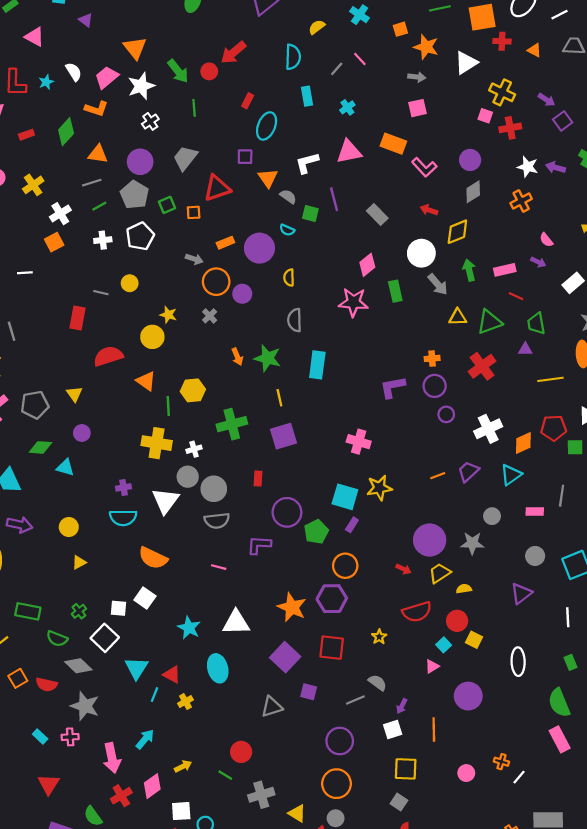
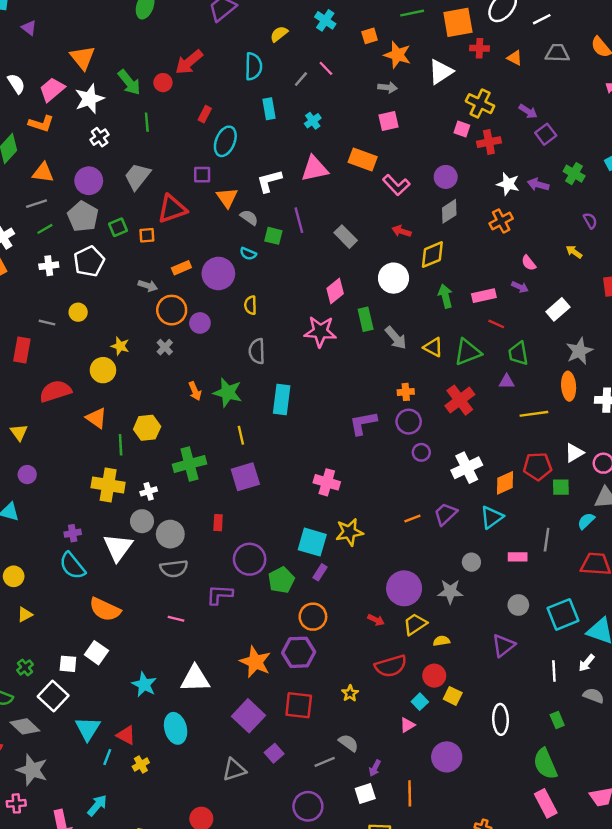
gray arrow: (438, 284) -> (396, 338), moved
yellow triangle: (458, 317) -> (433, 347), turned 30
cyan semicircle: (123, 518) -> (72, 566), turned 52
purple square: (309, 692) -> (274, 753), turned 35

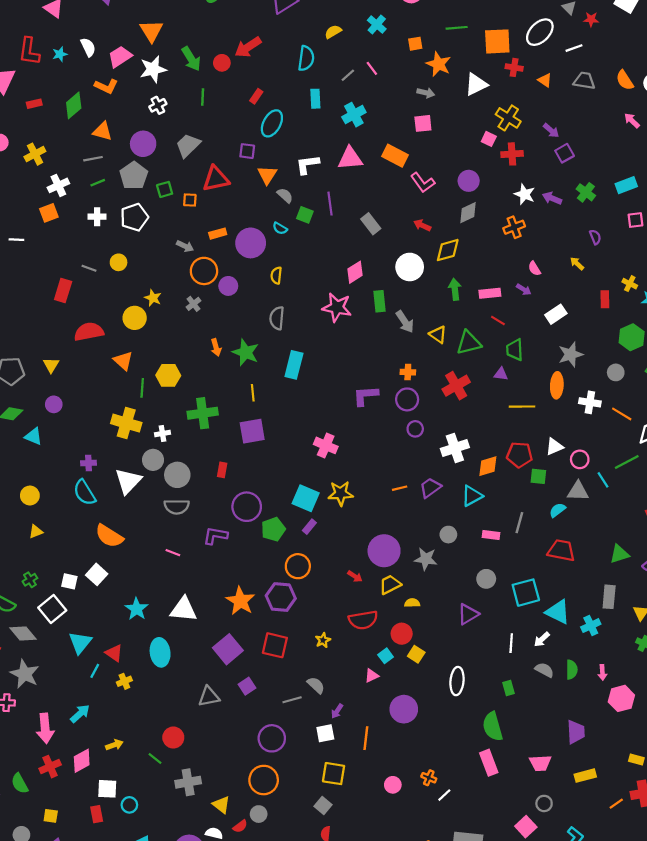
cyan cross: (313, 121) -> (354, 115), size x1.5

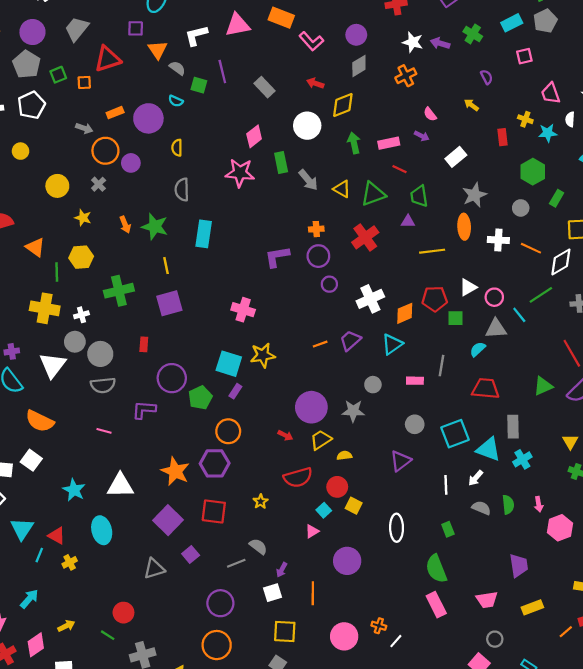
yellow star: (153, 298) -> (83, 218), moved
yellow circle: (135, 318) -> (57, 186), moved
gray rectangle: (609, 597) -> (513, 427), moved
pink circle: (393, 785) -> (344, 636), size x1.6

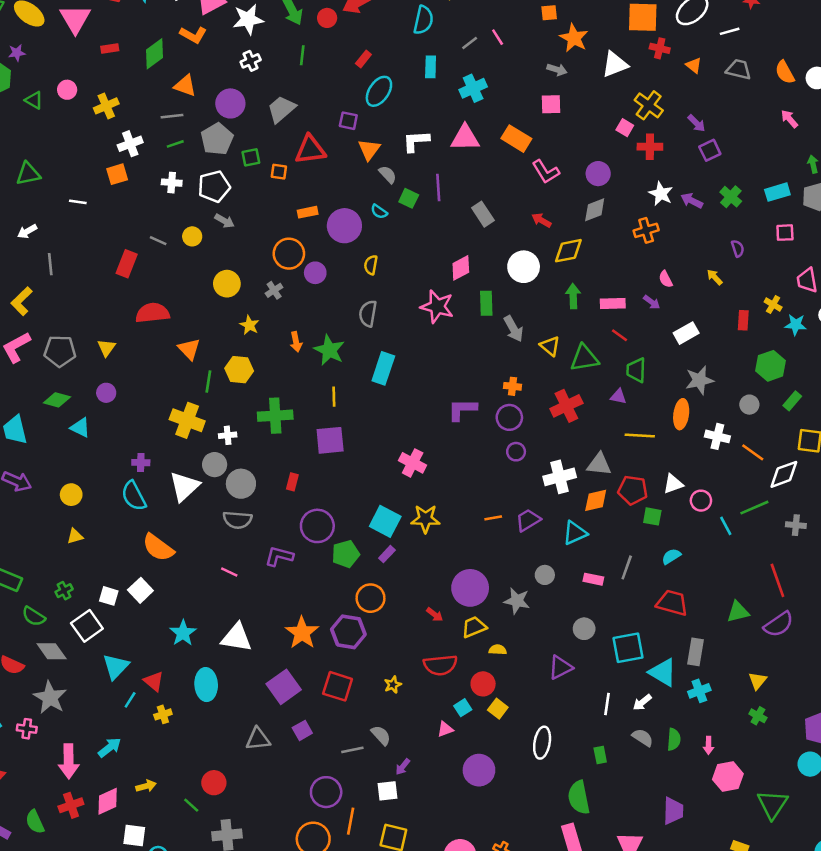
gray arrow: (84, 128) -> (224, 221), moved
gray triangle: (496, 329) -> (599, 464), moved
orange line: (313, 593) -> (351, 821), moved

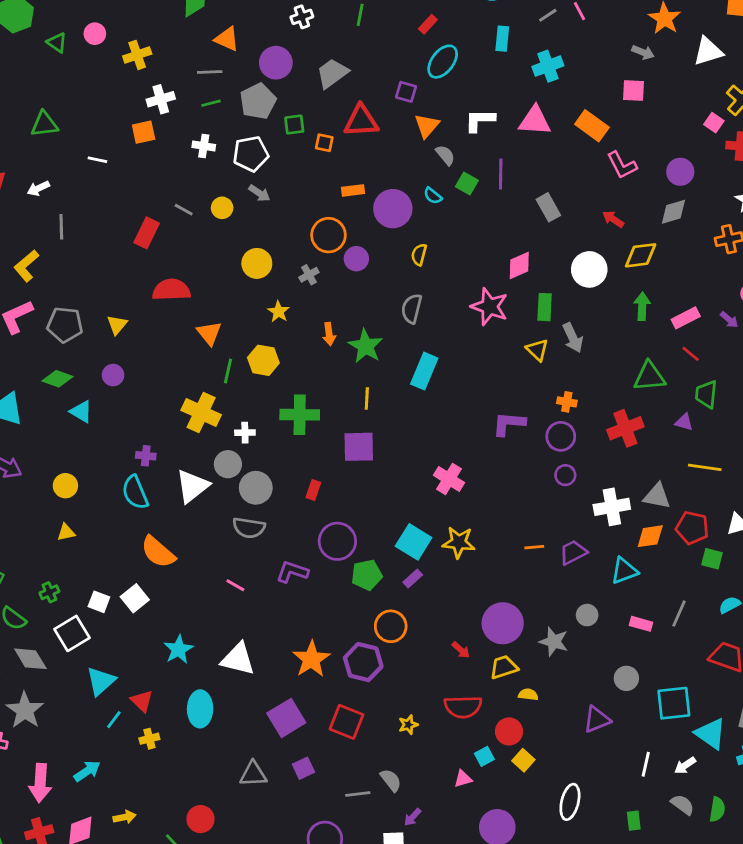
pink rectangle: (613, 304) -> (686, 318), turned -30
yellow triangle: (550, 346) -> (537, 350), moved

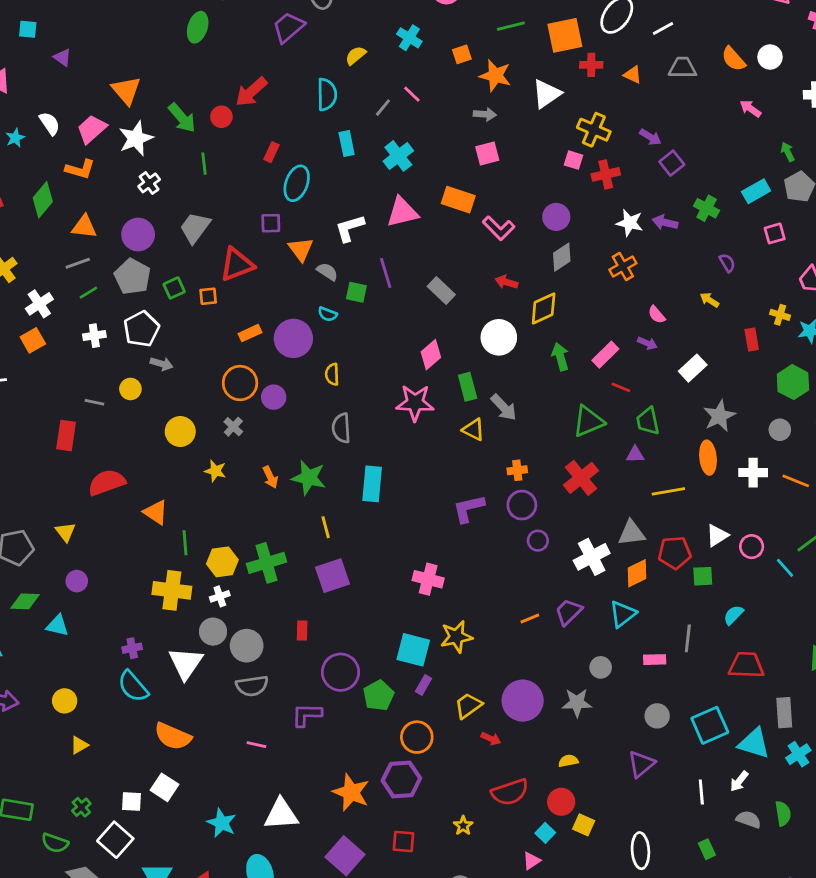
yellow hexagon: (263, 360) -> (222, 562), moved
yellow trapezoid: (504, 667) -> (468, 706), moved
red square: (347, 722) -> (403, 841), size x0.7

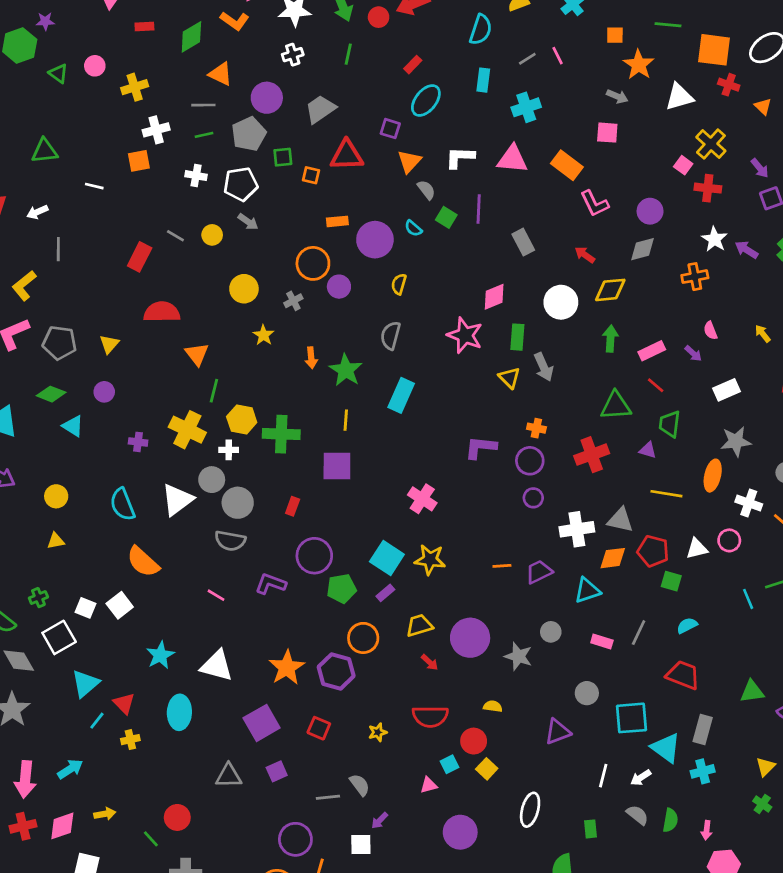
pink circle: (752, 547) -> (729, 540), moved
purple cross: (132, 648) -> (138, 442), moved

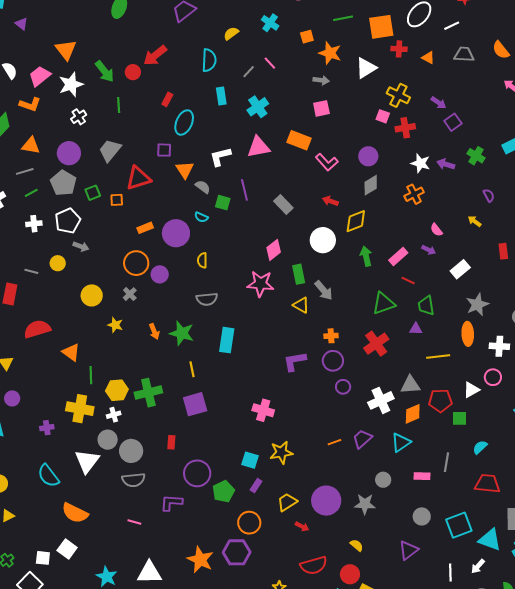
gray semicircle: (391, 335) -> (207, 299), turned -95
cyan square: (387, 558) -> (250, 460), size x0.7
yellow semicircle: (493, 706) -> (357, 545), turned 48

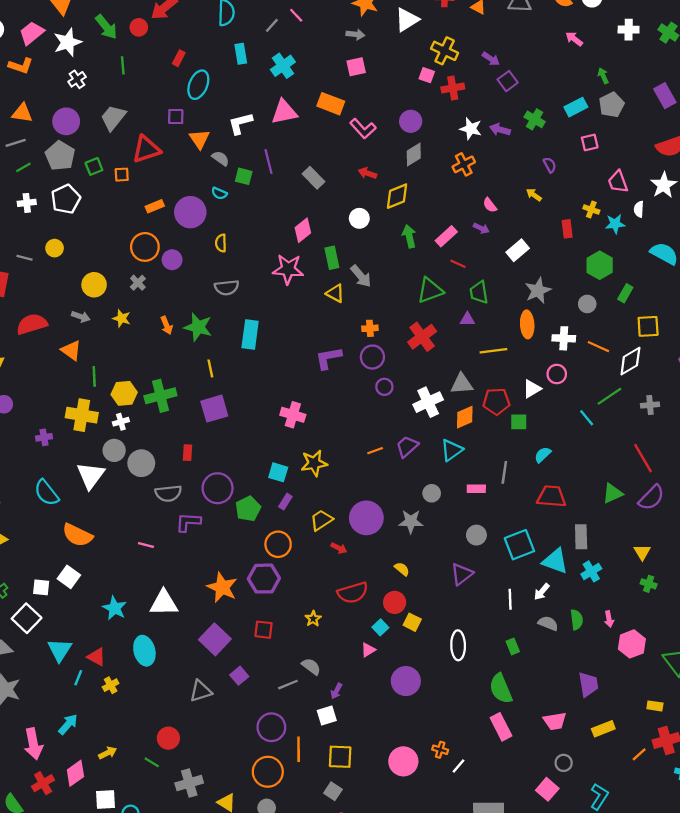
white circle: (323, 240) -> (359, 218), size x0.7
gray arrow: (81, 246) -> (81, 317), moved
gray semicircle: (133, 480) -> (168, 493), moved

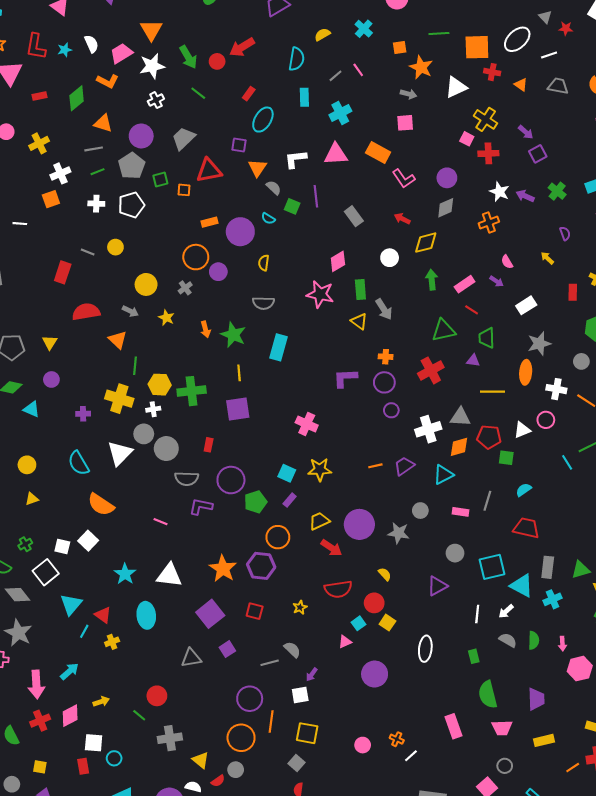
green line: (123, 65) -> (198, 93), turned -56
green triangle: (613, 493) -> (581, 570), moved
red arrow: (339, 548) -> (331, 548), size x1.5
green semicircle: (501, 689) -> (488, 695), moved
pink circle: (403, 761) -> (363, 745), size x0.6

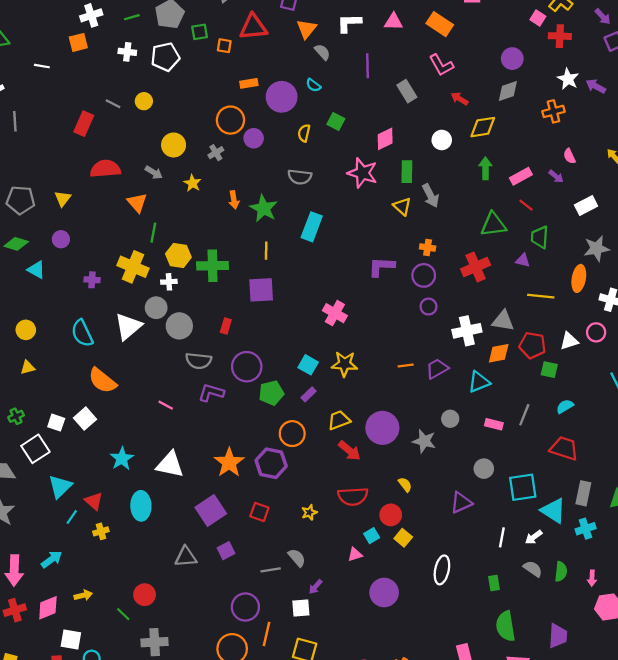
pink triangle: (336, 154) -> (393, 22), size x0.7
pink L-shape: (404, 178) -> (441, 65), moved
green square: (292, 206) -> (336, 121), moved

